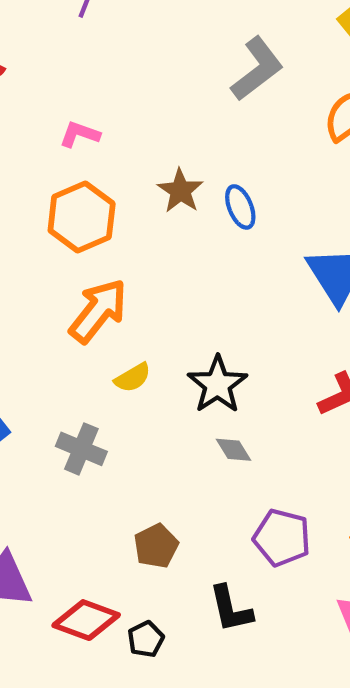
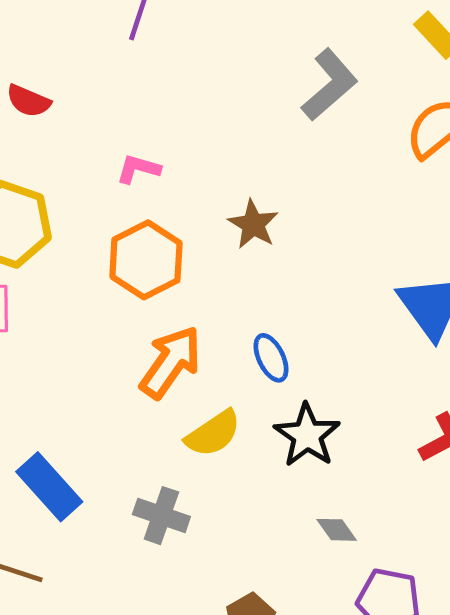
blue ellipse: (240, 207) -> (271, 358), moved
yellow semicircle: (133, 378) -> (213, 433), size x1.4
gray diamond: (234, 450) -> (337, 530), moved

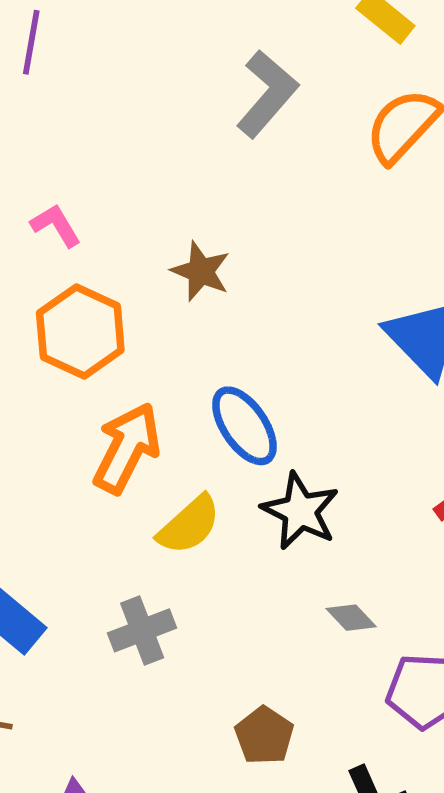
pink L-shape: (138, 169) -> (56, 225), turned 51
blue ellipse: (271, 358) -> (244, 426), size x1.4
gray cross: (161, 516) -> (142, 630), turned -32

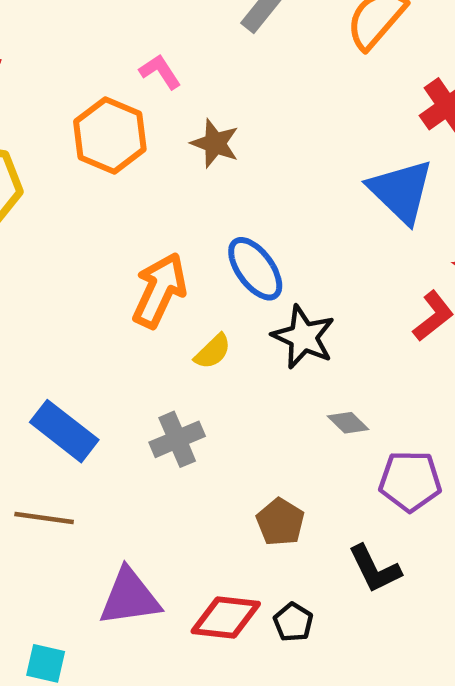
pink L-shape: (56, 225) -> (160, 72), moved
orange hexagon: (80, 332) -> (110, 135), moved
yellow semicircle: (189, 525) -> (213, 351), size x0.7

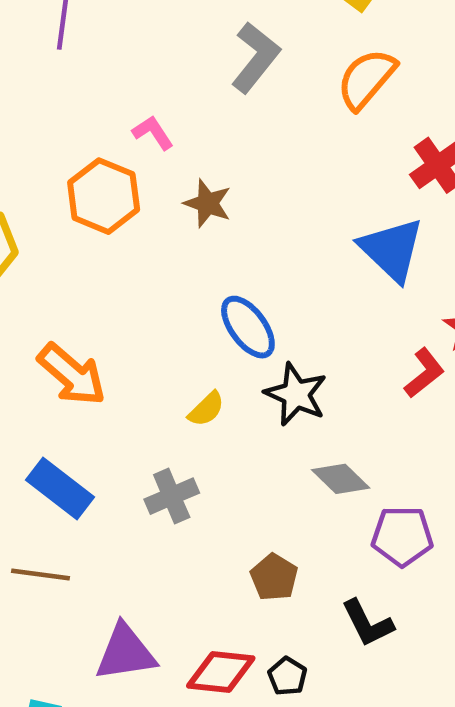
orange arrow: (159, 290) -> (72, 375), moved, turned 106
gray diamond: (348, 423) -> (341, 479), size x1.4

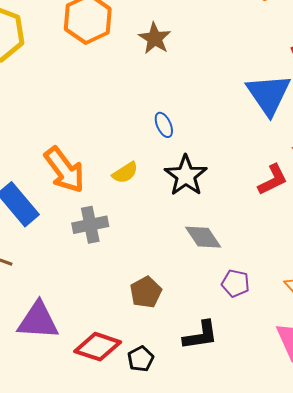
blue ellipse: (248, 327) -> (164, 125), size x0.6
orange arrow: (72, 375) -> (64, 170), moved
purple pentagon: (402, 536) -> (235, 283), size x0.7
black L-shape: (368, 623) -> (201, 335), turned -84

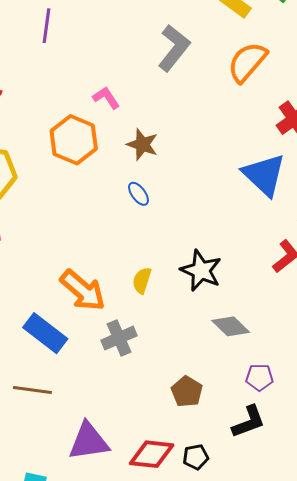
blue ellipse: (164, 125) -> (138, 194), moved
yellow semicircle: (125, 173) -> (142, 280), turned 152
purple pentagon: (235, 283) -> (259, 377), moved
black pentagon: (141, 359) -> (196, 457), turned 30

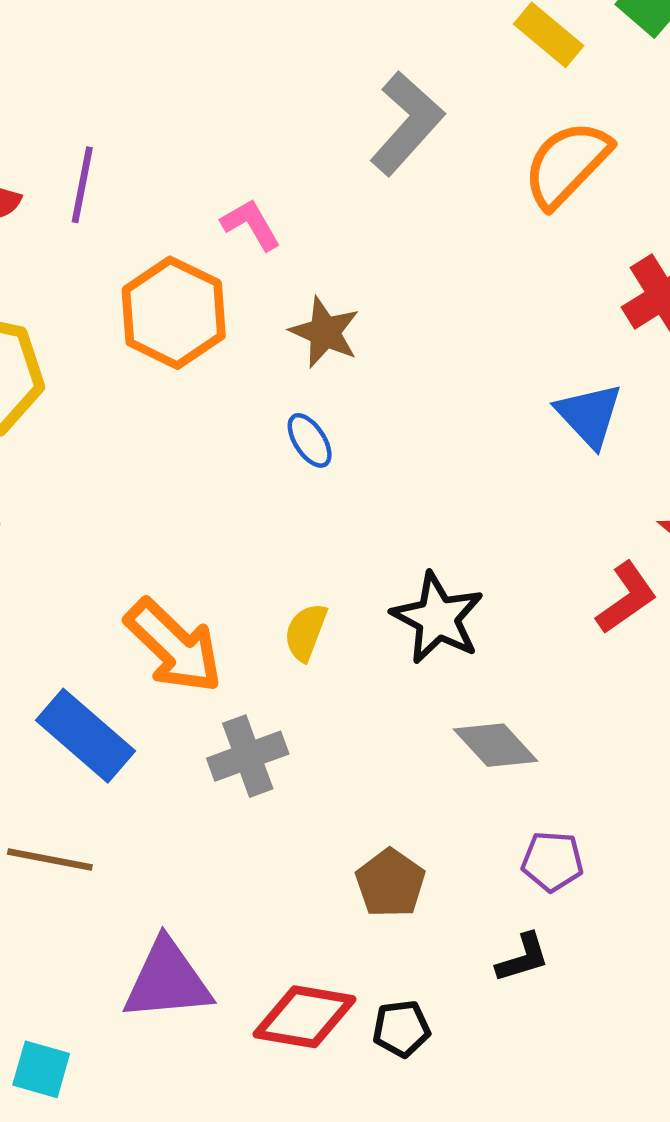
purple line: (46, 26) -> (82, 185), moved
blue triangle: (264, 175) -> (589, 415), size x0.7
black L-shape: (249, 422) -> (523, 958), size x0.7

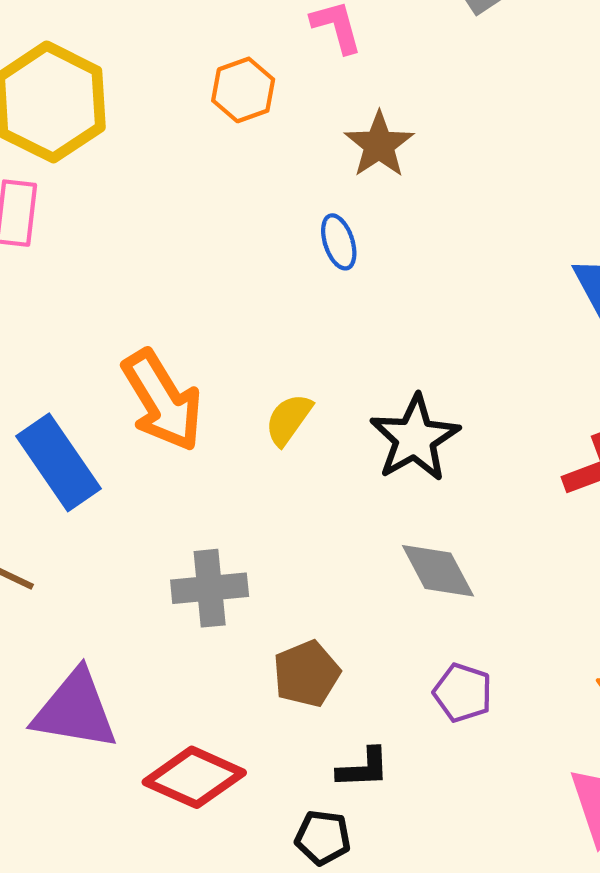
orange hexagon: (174, 313) -> (243, 90), size x0.6
gray cross: (248, 756) -> (210, 588), moved
black L-shape: (523, 958) -> (363, 768), moved
black pentagon: (401, 1029) -> (323, 837), moved

